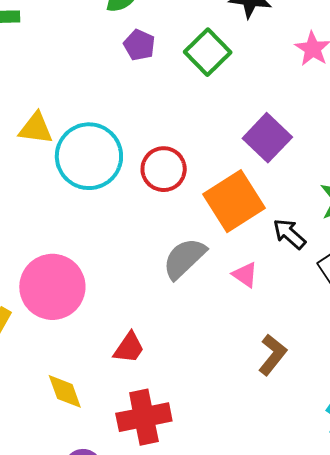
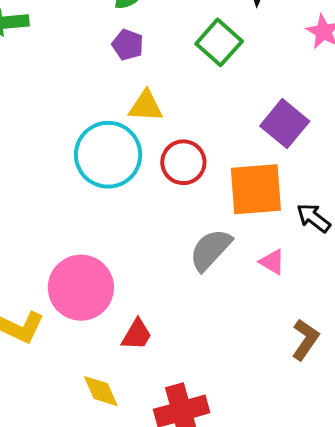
purple pentagon: (139, 45) -> (128, 45), moved
yellow triangle: (36, 128) -> (146, 106), moved
orange square: (234, 201) -> (256, 189), turned 32
red trapezoid: (129, 348) -> (137, 335), moved

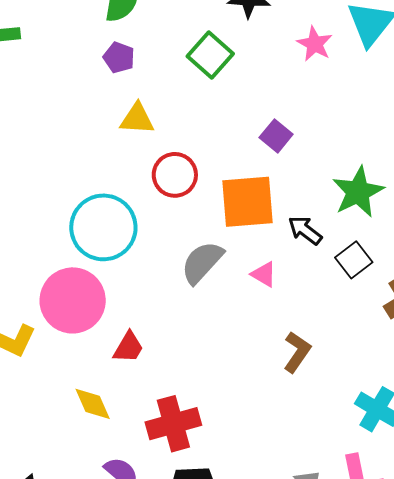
purple square: (285, 124) -> (276, 136), size x0.7
cyan circle: (108, 155) -> (103, 227), moved

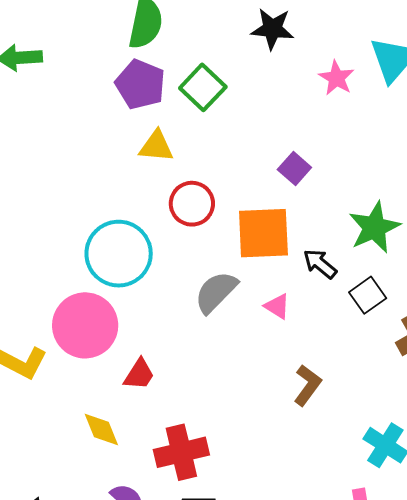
green square: (210, 55) -> (203, 87), moved
purple pentagon: (119, 58) -> (140, 84), size x1.6

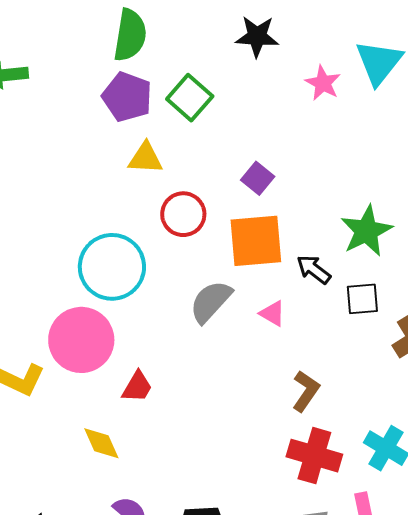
purple square: (294, 169) -> (258, 178), moved
black square: (368, 295) -> (362, 299), turned 33
red cross: (181, 452) -> (314, 456), moved, turned 32

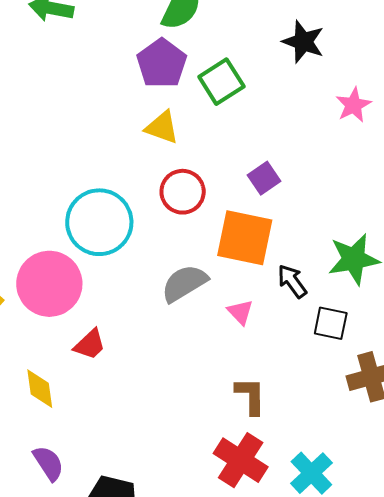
brown L-shape: (306, 391) -> (250, 396), turned -51

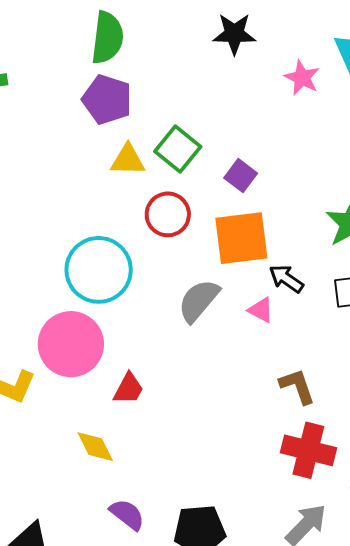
green square: (221, 82) -> (178, 149), moved
black arrow: (292, 281) -> (286, 279), moved

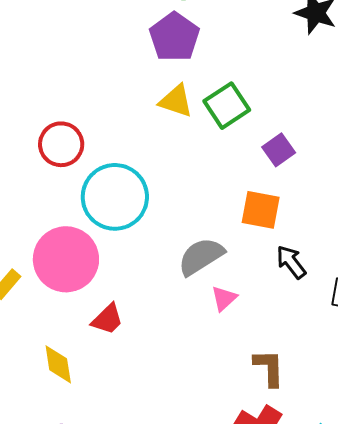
red circle: (168, 214) -> (61, 144), moved
orange square: (241, 238) -> (261, 210), size x0.7
pink triangle: (261, 310) -> (224, 298), moved, turned 32

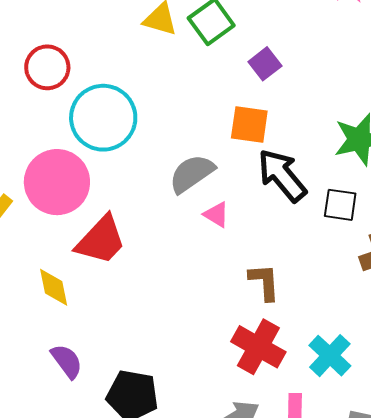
black arrow: (291, 262) -> (282, 175), size x1.6
pink triangle: (224, 298) -> (216, 214), turned -44
red trapezoid: (107, 319) -> (101, 240), size x1.6

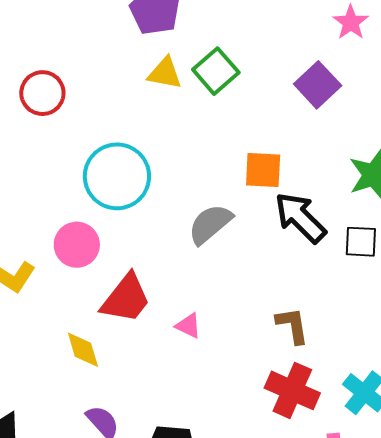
purple square: (265, 64) -> (318, 85), moved, size x1.4
red circle: (47, 67) -> (42, 93), moved
pink circle: (57, 182) -> (77, 245), size x0.7
pink triangle: (216, 214) -> (188, 326), moved

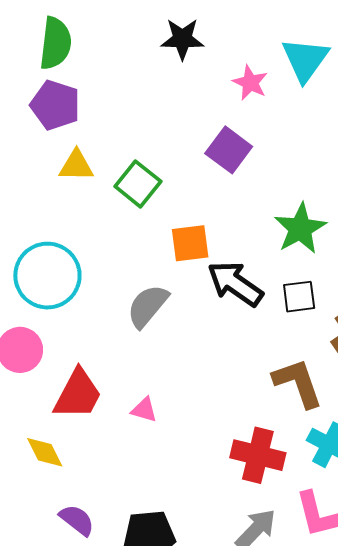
green square: (216, 71) -> (138, 184), moved
brown L-shape: (292, 325) -> (298, 383), moved, size x1.4

